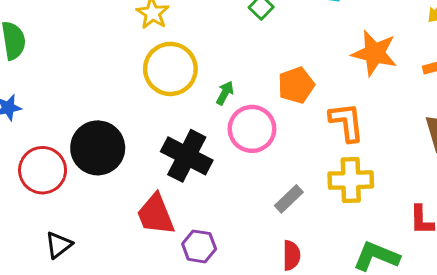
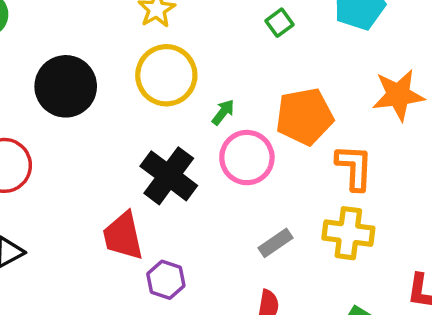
orange star: (374, 53) -> (398, 95), turned -30
orange pentagon: (296, 85) -> (305, 117), size x1.4
black circle: (98, 148) -> (66, 86), moved

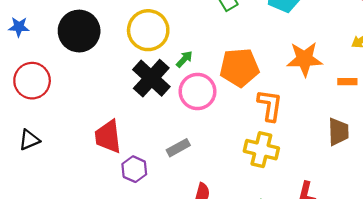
black cross: (169, 176) -> (151, 78), moved
gray rectangle: (275, 243) -> (178, 148), moved

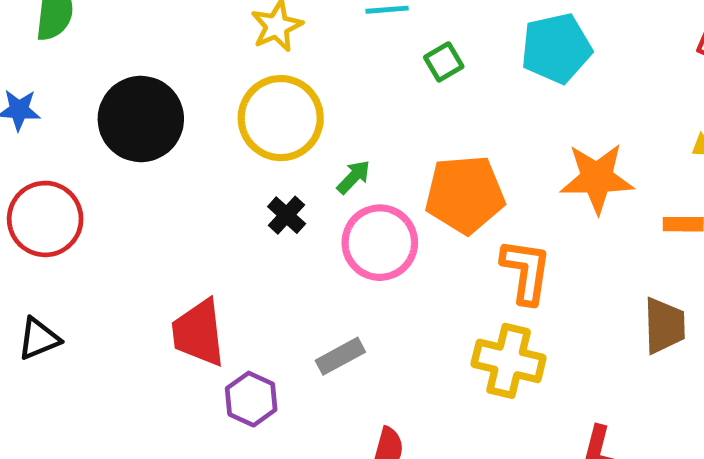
black cross: (151, 78) -> (287, 215), size x0.5

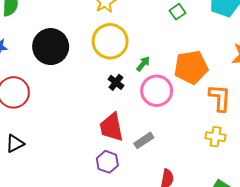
red trapezoid: (198, 333) -> (111, 127), moved
yellow cross: (509, 361) -> (215, 137), size x0.7

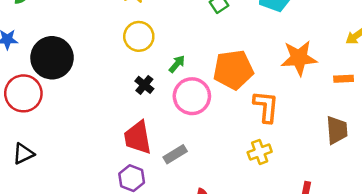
yellow circle: (110, 41) -> (139, 36), size x0.7
black circle: (51, 47) -> (52, 58), moved
yellow cross: (215, 137) -> (260, 152), turned -30

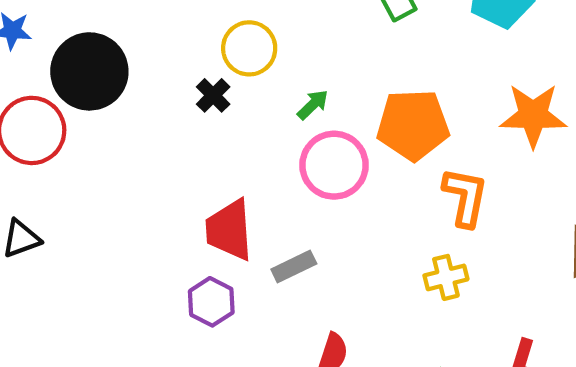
black cross: (144, 85) -> (213, 95), moved

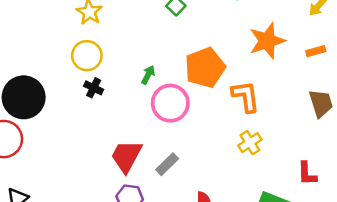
yellow circle: (249, 48) -> (87, 56), moved
red trapezoid: (229, 230) -> (126, 156), turned 51

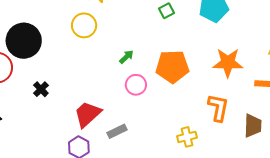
black cross: (94, 88) -> (41, 89), moved
orange L-shape: (246, 96) -> (218, 108), moved
pink circle: (170, 103) -> (136, 85), size x0.7

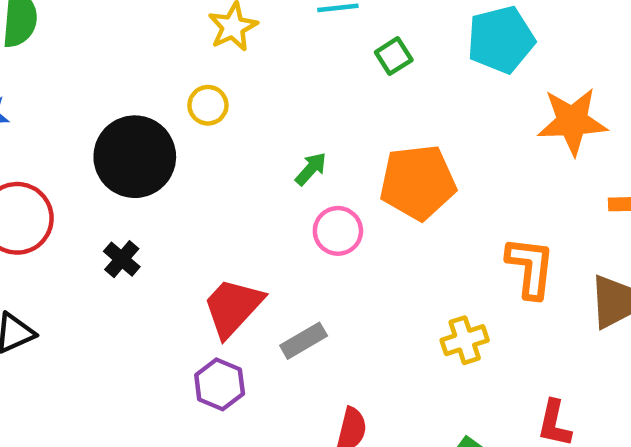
yellow circle: (84, 25) -> (208, 105), size x0.7
black circle: (24, 41) -> (135, 157), moved
orange star: (228, 63) -> (572, 121), moved

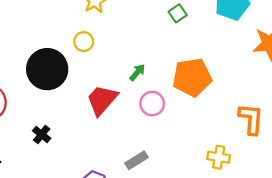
black cross: (122, 259) -> (42, 134), moved
red trapezoid: (233, 307) -> (102, 100), moved
yellow cross: (465, 340) -> (219, 157), turned 30

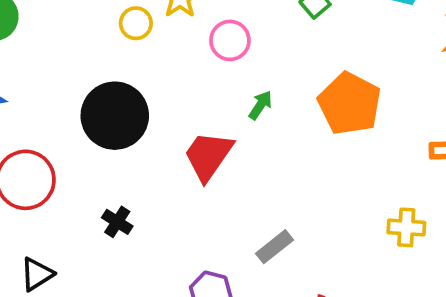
yellow circle: (84, 42) -> (136, 23), moved
orange pentagon: (192, 77) -> (350, 104), turned -30
pink circle: (152, 104) -> (230, 40), moved

